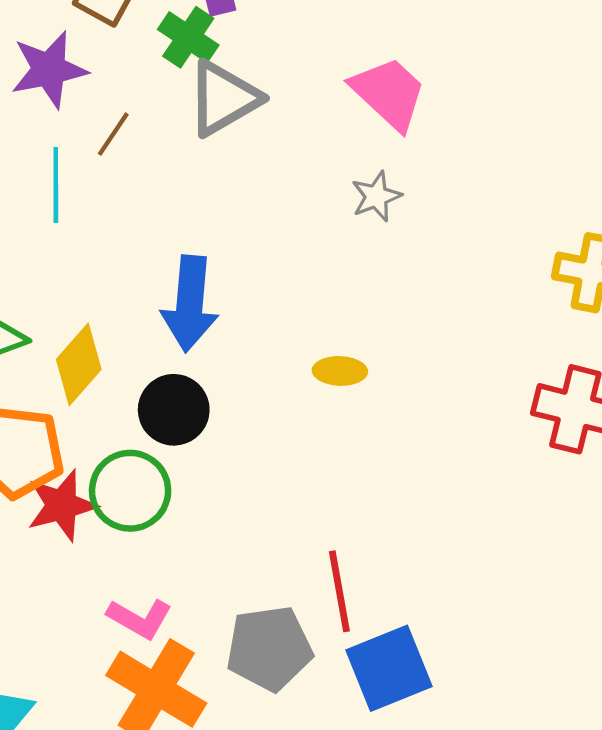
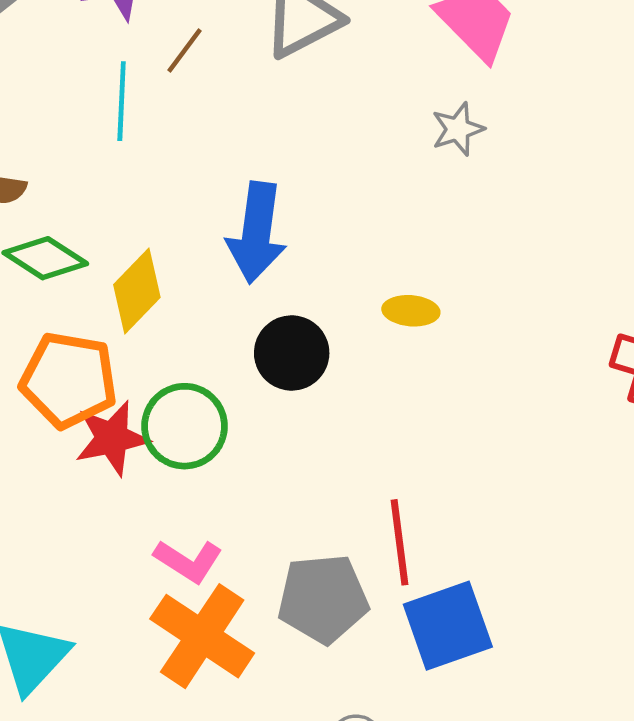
black circle: (174, 410) -> (292, 353), moved

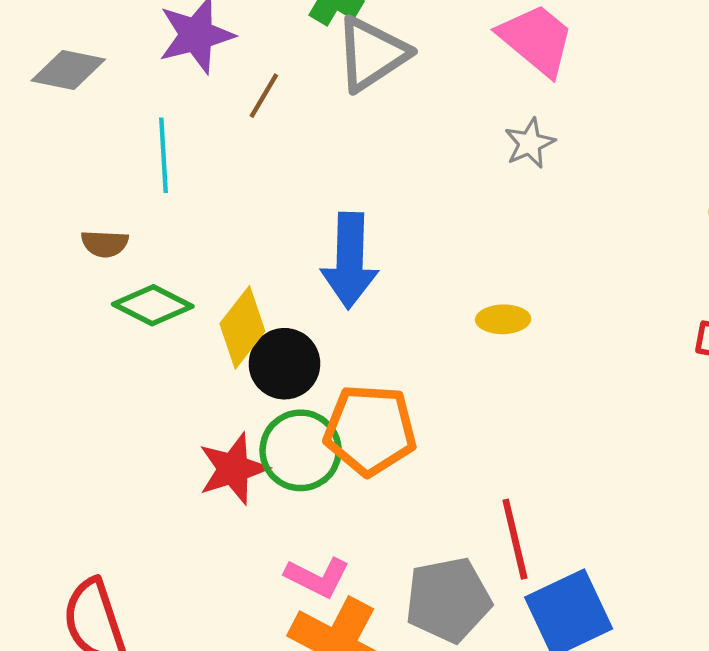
cyan line: (122, 101) -> (164, 155), moved
black circle: (292, 353) -> (284, 364), moved
orange pentagon: (69, 380) -> (370, 430), moved

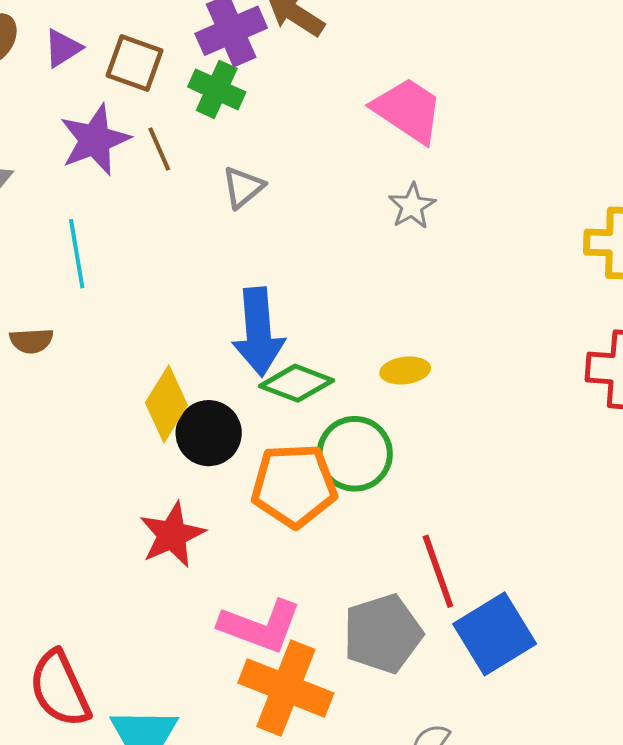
gray triangle: (372, 54) -> (243, 187), moved, size x0.6
brown line: (264, 96) -> (159, 149), moved, turned -48
green diamond: (153, 305) -> (297, 383), moved
green circle: (301, 450) -> (355, 454), moved
pink L-shape: (317, 577) -> (260, 626), size x1.4

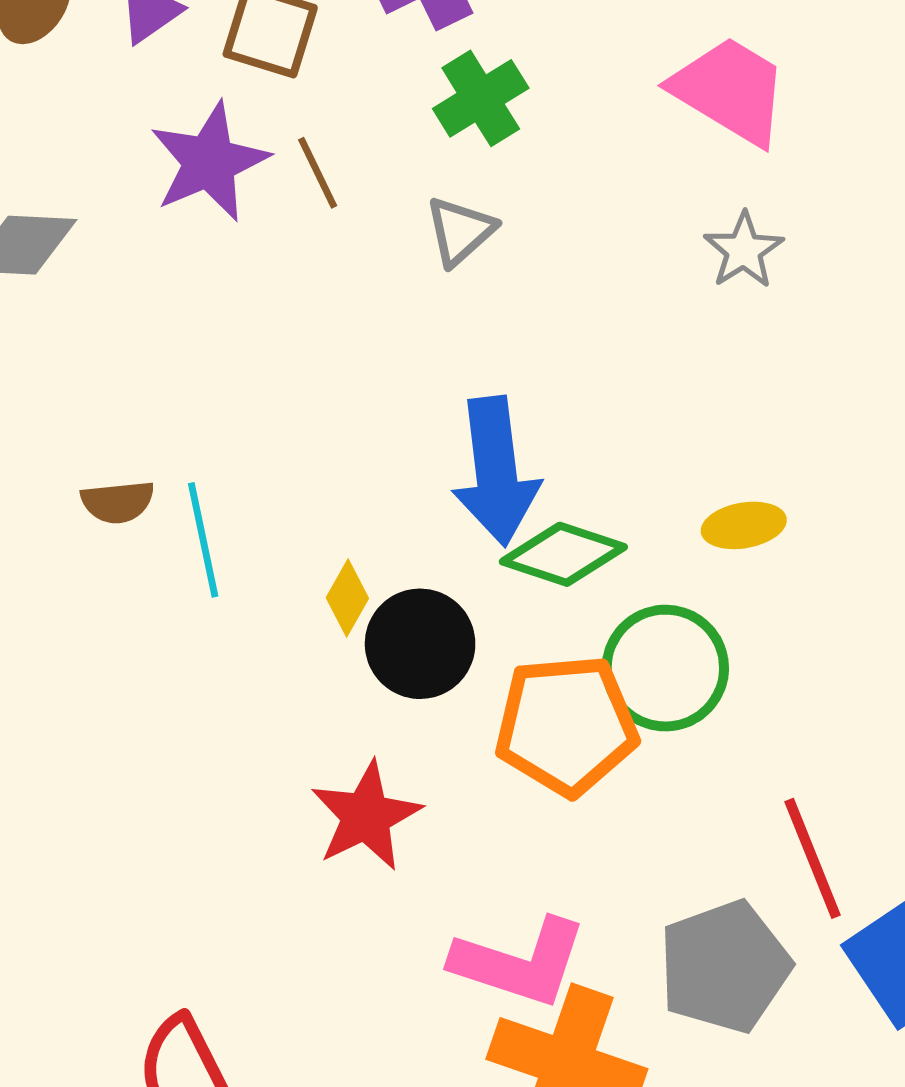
green cross: (217, 89) -> (481, 98), moved, turned 36
cyan line: (77, 254) -> (203, 540), moved
yellow diamond: (166, 404) -> (347, 598), size x0.6

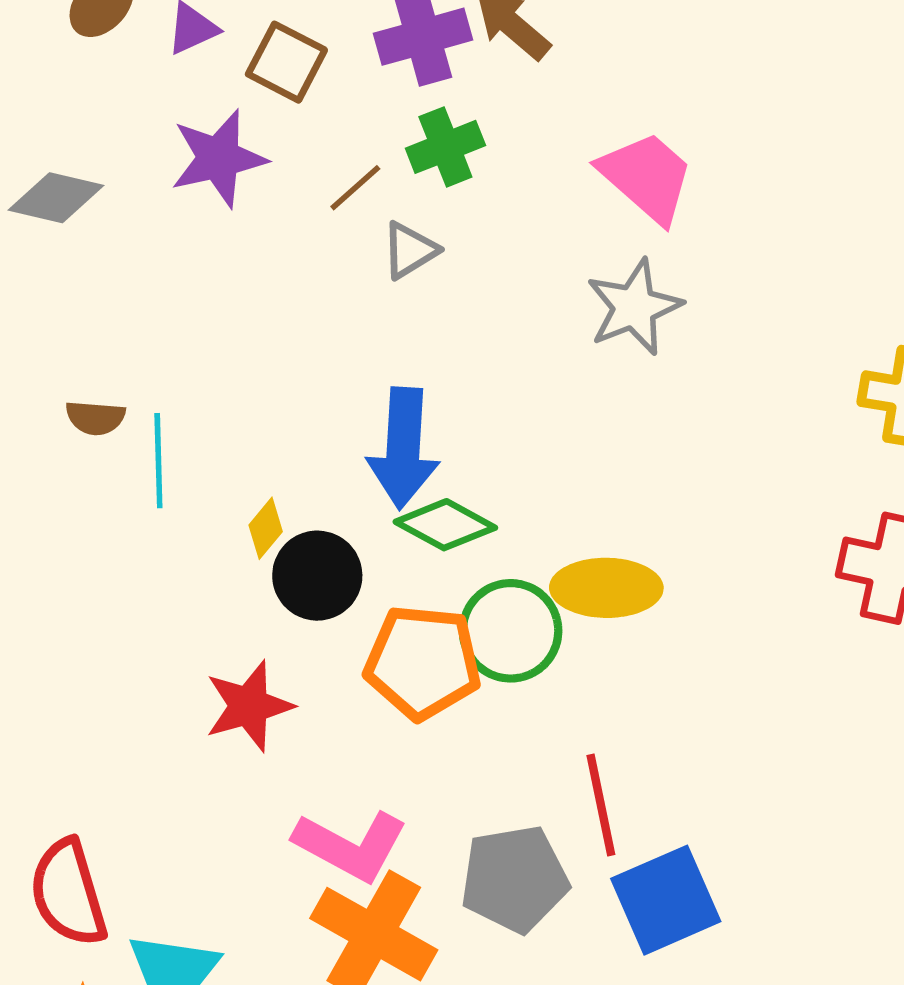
brown line: (318, 173) -> (355, 188), moved, turned 64
gray star: (744, 250) -> (634, 307), size x1.5
yellow ellipse: (744, 525) -> (606, 588), moved, size x1.6

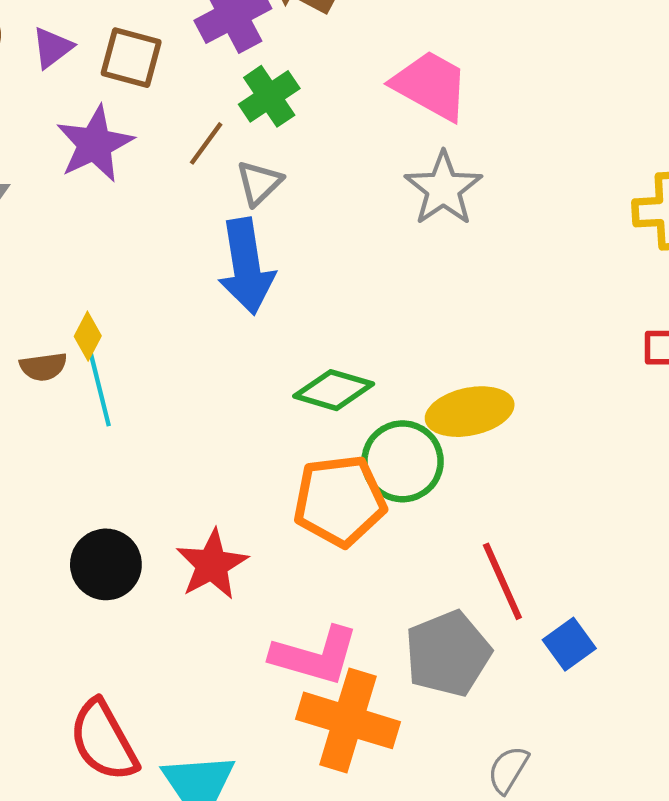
blue arrow: (403, 448) -> (246, 266), moved
yellow diamond: (266, 528) -> (88, 336), moved
black circle: (317, 576) -> (106, 564), moved
blue square: (666, 900) -> (569, 644), size x0.6

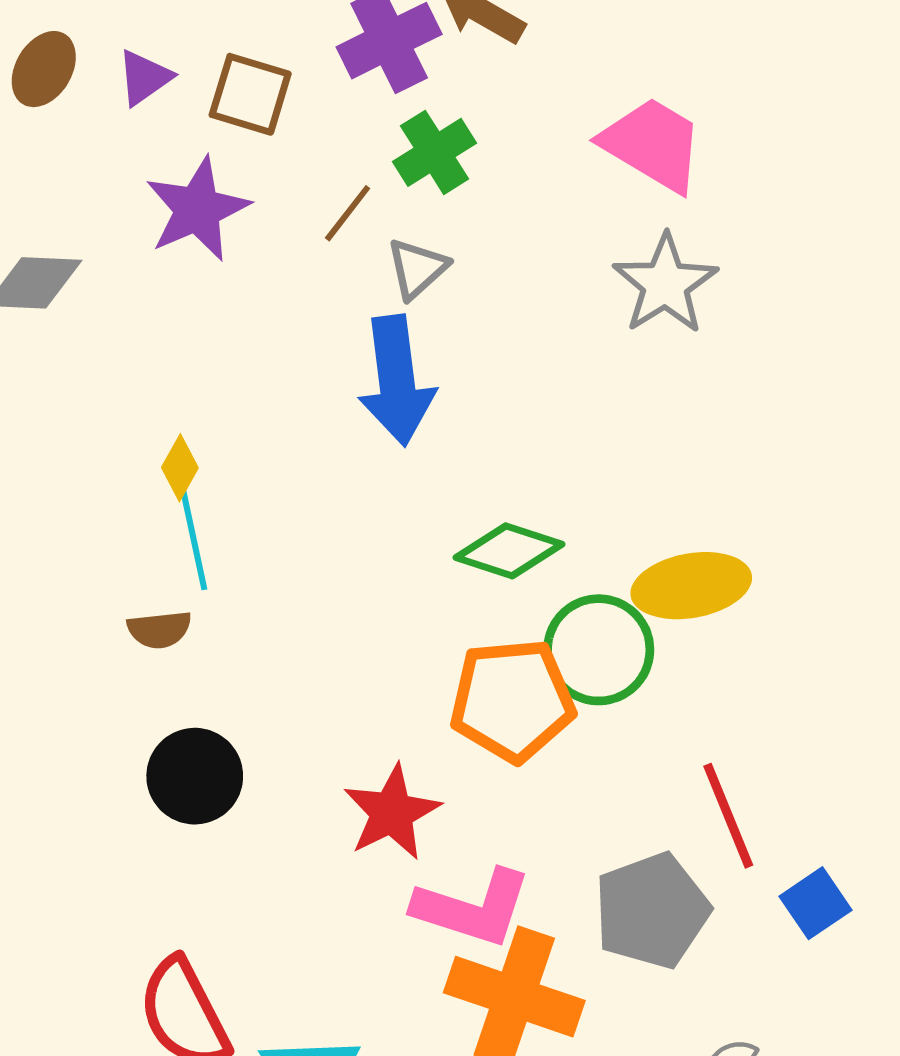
brown semicircle: (43, 367) -> (159, 630), moved
red star: (212, 565) -> (392, 813), moved

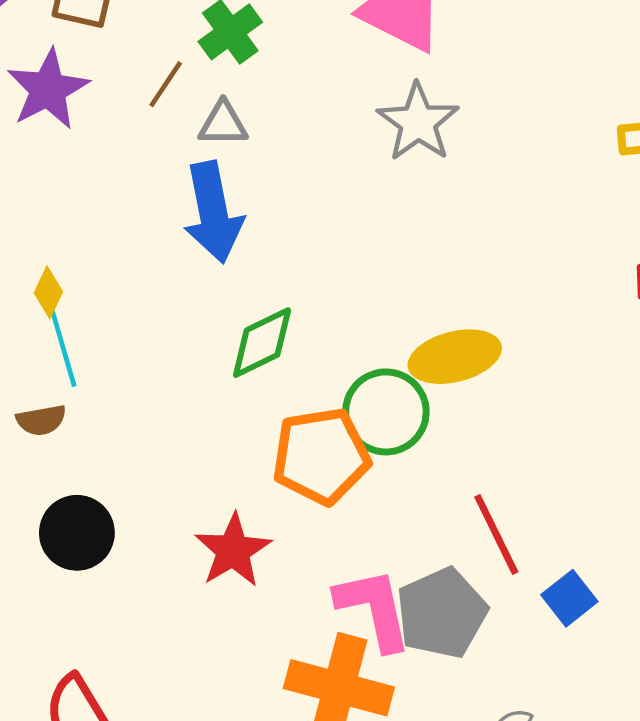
gray triangle: (417, 268) -> (223, 124), turned 46
green diamond: (509, 551) -> (262, 343), moved, turned -40
pink L-shape: (472, 908) -> (374, 609), moved, turned -116

